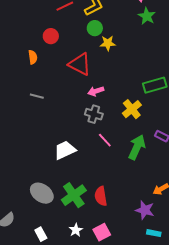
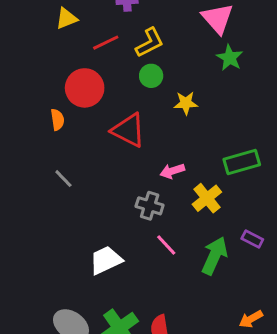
red circle: (51, 36) -> (85, 88), size x1.6
yellow star: (108, 43) -> (186, 103), moved
pink arrow: (96, 91) -> (172, 171), moved
gray line: (37, 96) -> (63, 179), turned 32

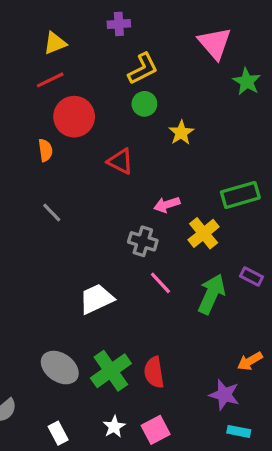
red line: (106, 43) -> (50, 80), moved
green star: (230, 58) -> (247, 82), moved
yellow star: (186, 103) -> (181, 133), turned -30
red triangle: (128, 130) -> (120, 161), size x0.7

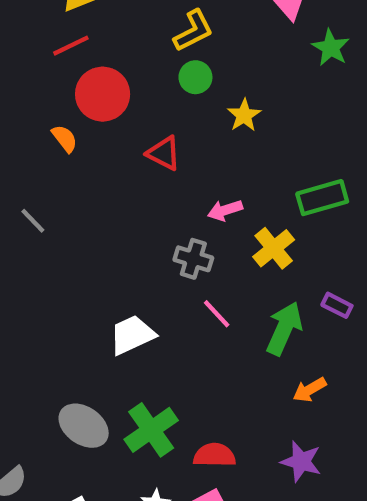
orange semicircle: (45, 150) -> (65, 138), turned -30
gray line: (52, 213) -> (33, 221), moved
orange arrow: (250, 361) -> (309, 390), moved
red semicircle: (154, 372) -> (214, 455), moved, turned 100

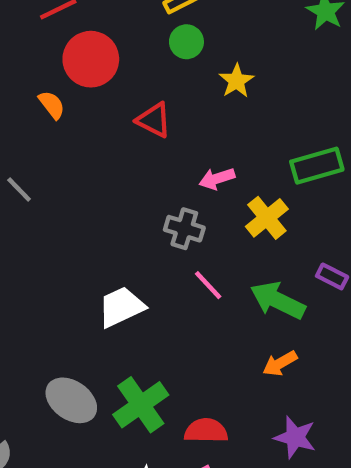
green arrow: (284, 329) -> (278, 300), turned -88
orange arrow: (309, 390) -> (280, 363), moved

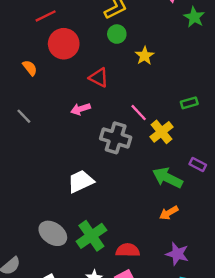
orange semicircle: (52, 105) -> (30, 68), moved
green rectangle: (317, 166) -> (189, 103), size x0.6
pink arrow: (217, 179) -> (81, 109), moved
gray cross: (184, 229) -> (116, 138), size x1.4
pink line: (208, 285) -> (139, 113), moved

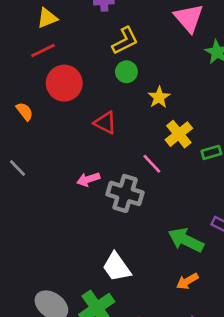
pink arrow: (81, 109) -> (88, 179), moved
yellow cross: (162, 132) -> (179, 134), moved
white trapezoid: (81, 181) -> (117, 267), moved, turned -100

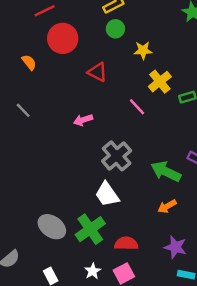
yellow star: (159, 97) -> (143, 50), turned 30
gray cross: (125, 193) -> (117, 156), moved, turned 32

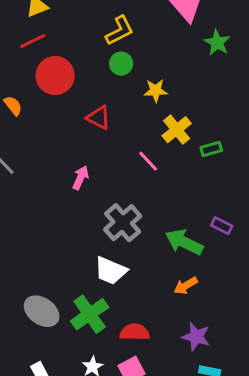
pink arrow: (83, 120) -> (81, 178), turned 132
white trapezoid: (107, 194) -> (111, 271), turned -32

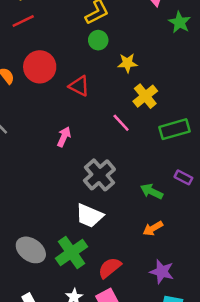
red circle: (55, 76) -> (40, 67), moved
green rectangle: (211, 149) -> (175, 129), moved, size x1.6
green arrow: (184, 242) -> (152, 191), size x0.7
red semicircle: (135, 332) -> (110, 268), turned -40

